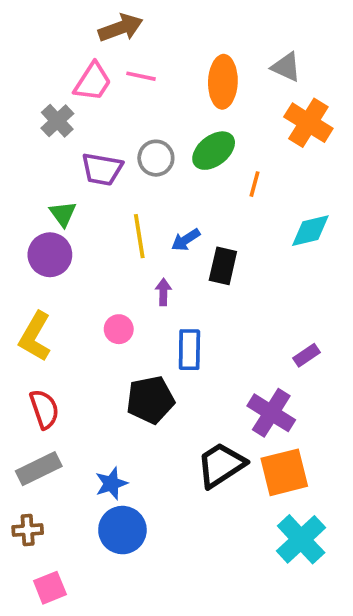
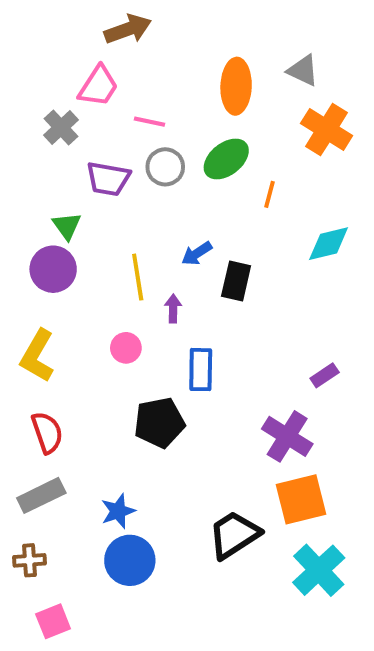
pink line: (141, 76) -> (150, 122), moved
yellow line: (139, 236) -> (138, 277), moved
black trapezoid: (221, 465) -> (234, 535), moved

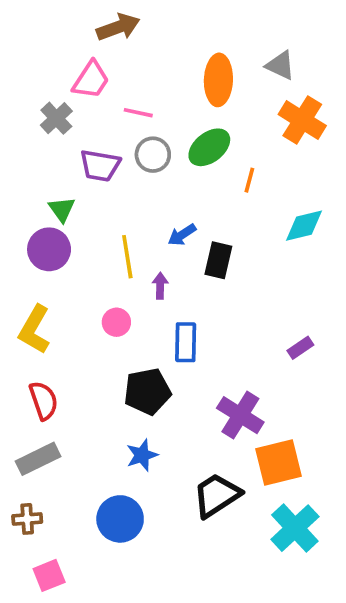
purple cross: (287, 436) -> (240, 415), moved
blue star: (118, 511) -> (142, 455), moved

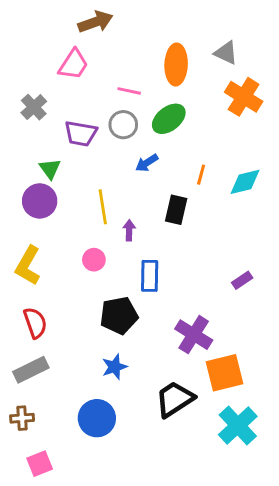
pink line: (138, 113) -> (129, 91), moved
gray cross: (56, 118) -> (34, 107), moved
orange line: (249, 180) -> (201, 175), moved
blue arrow: (182, 235) -> (147, 163), moved

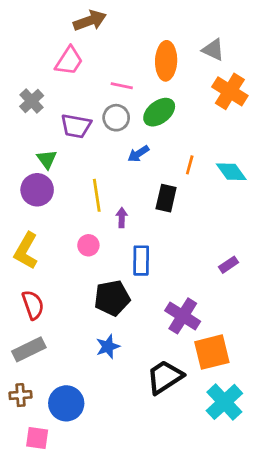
cyan diamond: (245, 182) -> (231, 172), turned 68
blue circle: (97, 418) -> (66, 403), moved
pink square: (40, 464) -> (37, 438), turned 30

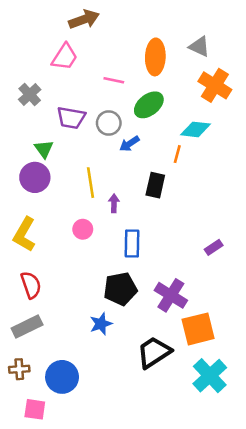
gray circle: (116, 118) -> (109, 123), moved
cyan diamond: (231, 172) -> (195, 129), moved, turned -48
black pentagon: (112, 298) -> (120, 289), moved

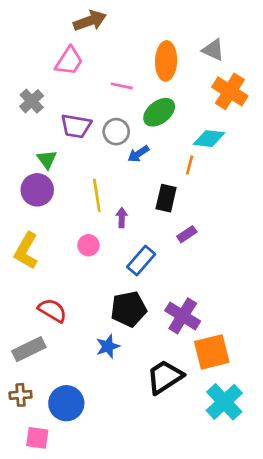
blue rectangle: (132, 243) -> (141, 260), turned 40
purple rectangle: (214, 247) -> (187, 234), moved
red semicircle: (31, 285) -> (52, 310), moved, turned -40

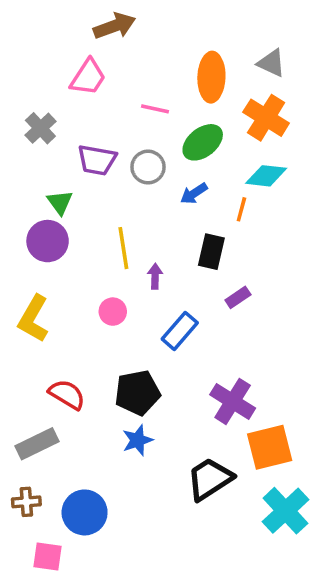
orange cross: (230, 91) -> (266, 118), moved
blue arrow: (138, 154) -> (194, 193), moved
black pentagon: (129, 309) -> (137, 393), moved

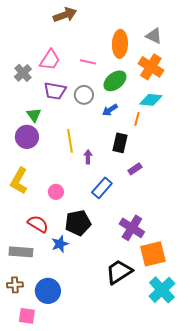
pink trapezoid: (88, 77) -> (50, 60), moved
pink circle: (113, 312) -> (56, 192), moved
blue star: (137, 440) -> (60, 244), moved
gray rectangle: (37, 444) -> (21, 252), turned 30

